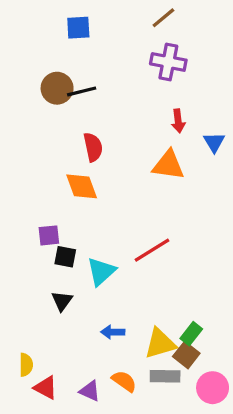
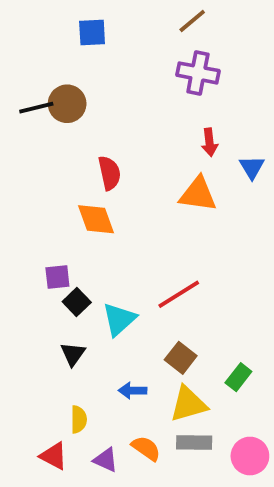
black line: (82, 91) -> (36, 108), moved
black square: (65, 257) -> (77, 302), turned 35
green rectangle: (191, 334) -> (238, 377), moved
brown square: (186, 355) -> (181, 358), moved
yellow semicircle: (26, 365) -> (79, 419), moved

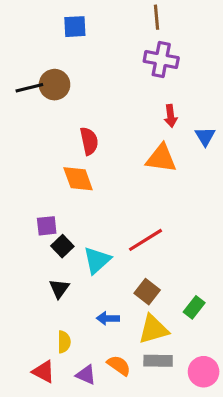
brown line: (192, 21) -> (156, 17), turned -55

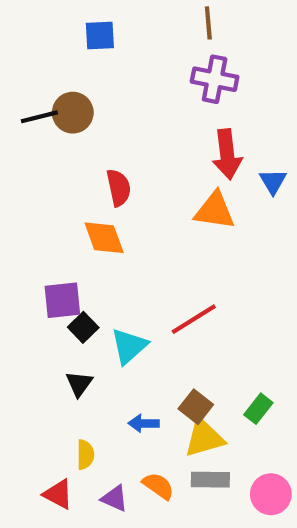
red arrow: (171, 116) -> (227, 154), size x1.6
purple square: (47, 226) -> (62, 300), size x1.4
brown square: (147, 292) -> (196, 407), moved

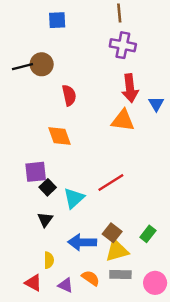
red semicircle: (119, 188) -> (69, 95), moved
blue arrow: (144, 423) -> (82, 242), size x1.6

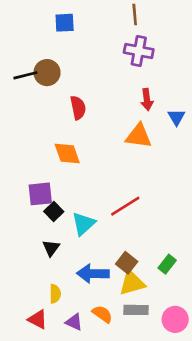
red arrow: (130, 88) -> (147, 100), size x0.7

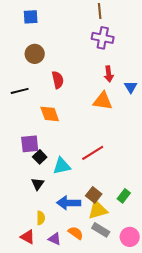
blue square: (65, 23) -> (31, 17), moved
black line: (25, 75) -> (20, 91), moved
cyan triangle: (83, 224) -> (62, 166), turned 30
gray rectangle: (136, 310) -> (101, 230), turned 30

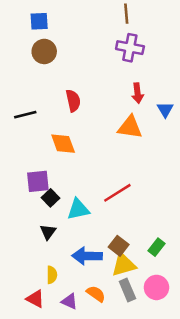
brown circle: (35, 54) -> (44, 51), moved
gray rectangle: (101, 230) -> (127, 290), turned 36
pink circle: (130, 237) -> (156, 287), moved

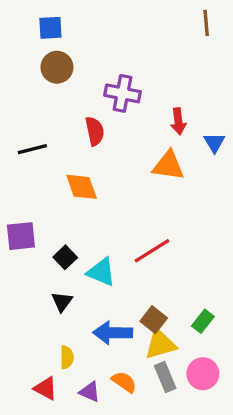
brown line: (126, 14) -> (206, 23), moved
purple cross: (130, 48) -> (123, 93), moved
purple square: (38, 181) -> (21, 236), moved
cyan triangle: (78, 209) -> (101, 272), turned 35

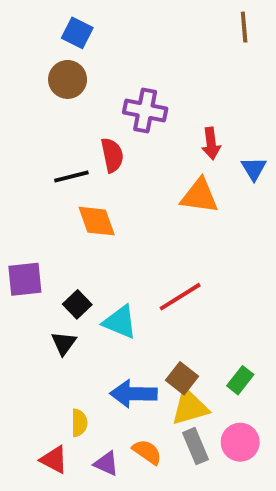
blue square: (50, 28) -> (77, 33), moved, turned 30
black line: (32, 149) -> (71, 176), moved
black triangle: (62, 302) -> (64, 343), moved

